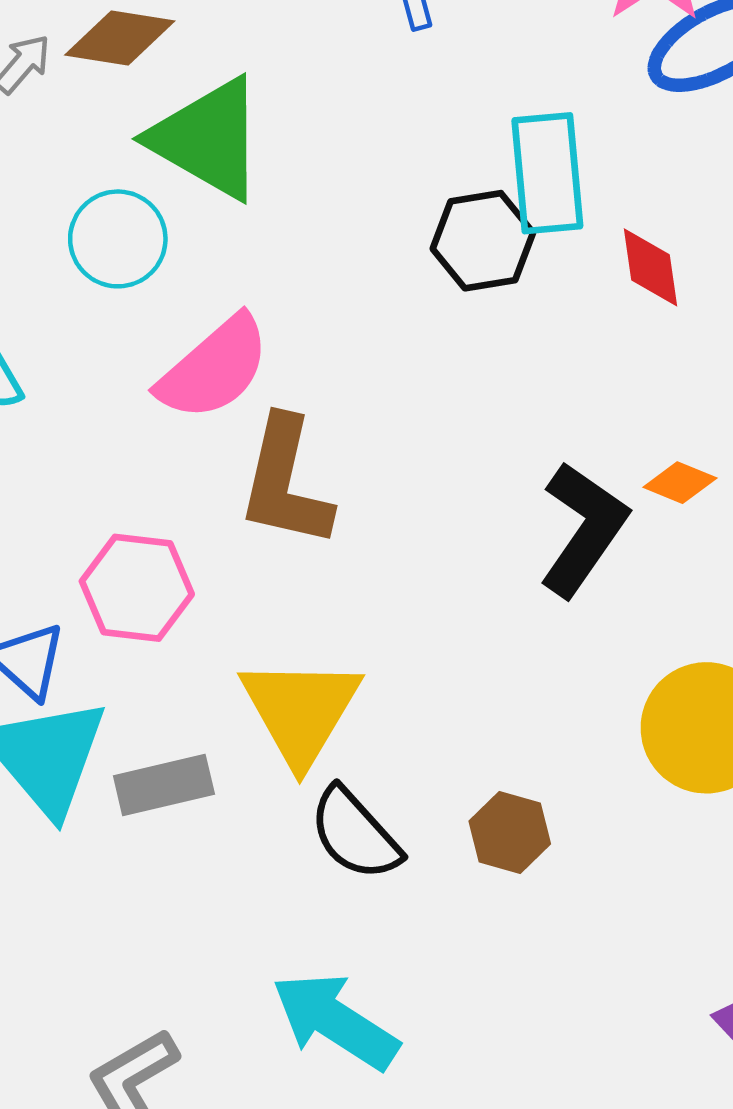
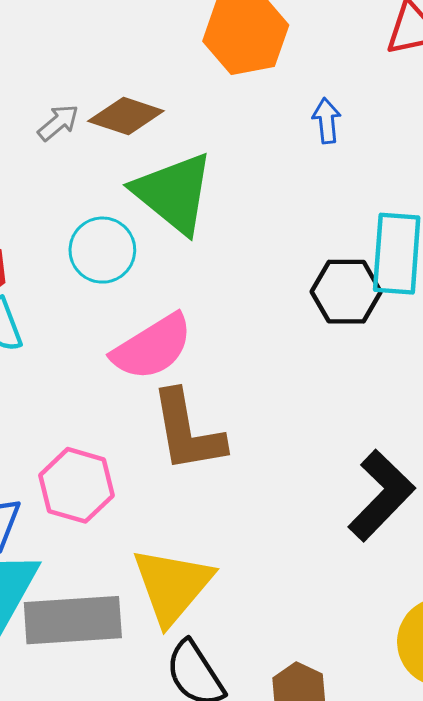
brown L-shape: (285, 482) -> (187, 431), turned -32
gray rectangle: (164, 785) -> (73, 620), size x1.5

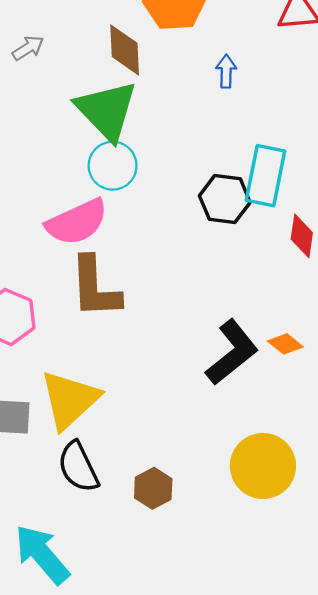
brown diamond: (126, 116) -> (125, 50), moved, turned 62
cyan circle: (102, 250) -> (113, 166), moved

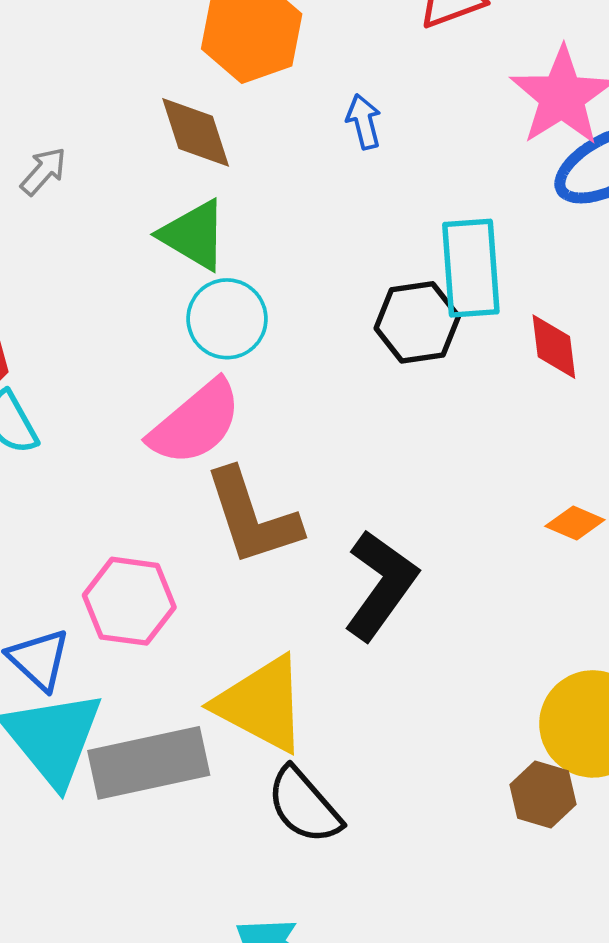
green triangle: (107, 110) -> (194, 235), size x0.7
black L-shape: (232, 352) -> (381, 585), moved
yellow triangle: (70, 400) -> (261, 704), turned -34
brown hexagon: (153, 488) -> (543, 794), moved

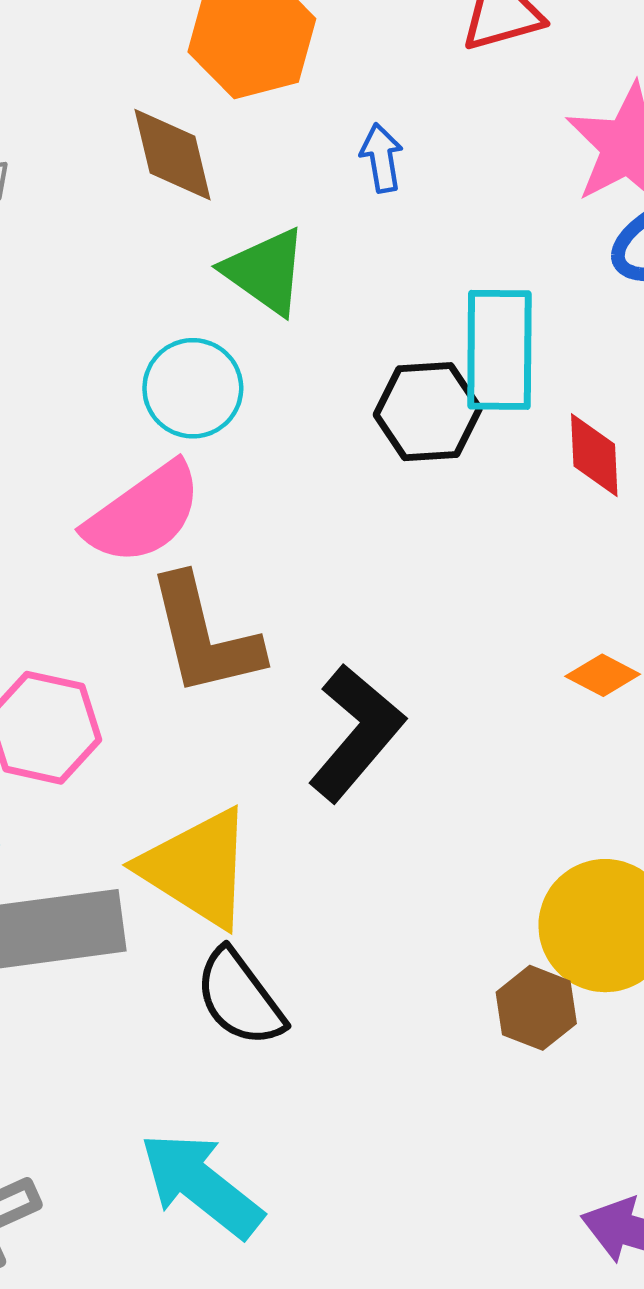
green triangle: (194, 235) -> (265, 271), moved

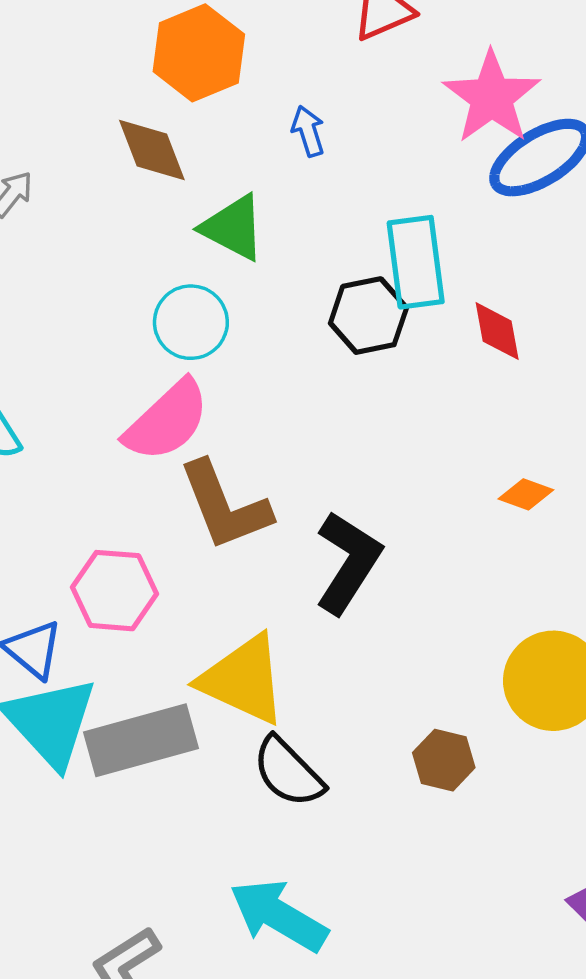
brown hexagon: (536, 1008) -> (444, 760), moved

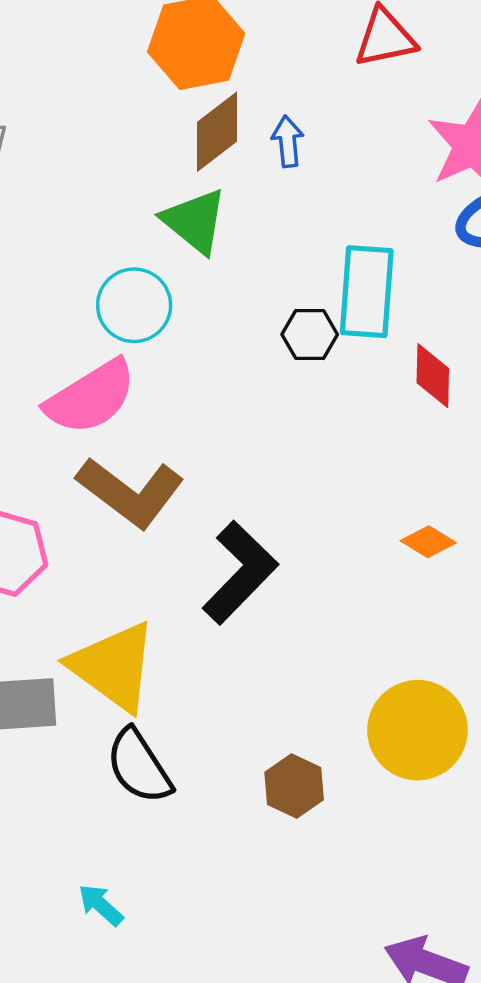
brown diamond: (152, 150) -> (217, 132), moved, turned 62
black hexagon: (368, 316) -> (310, 335), size x0.7
brown L-shape: (225, 506) -> (130, 492), turned -43
cyan arrow: (279, 915) -> (101, 905), size x0.5

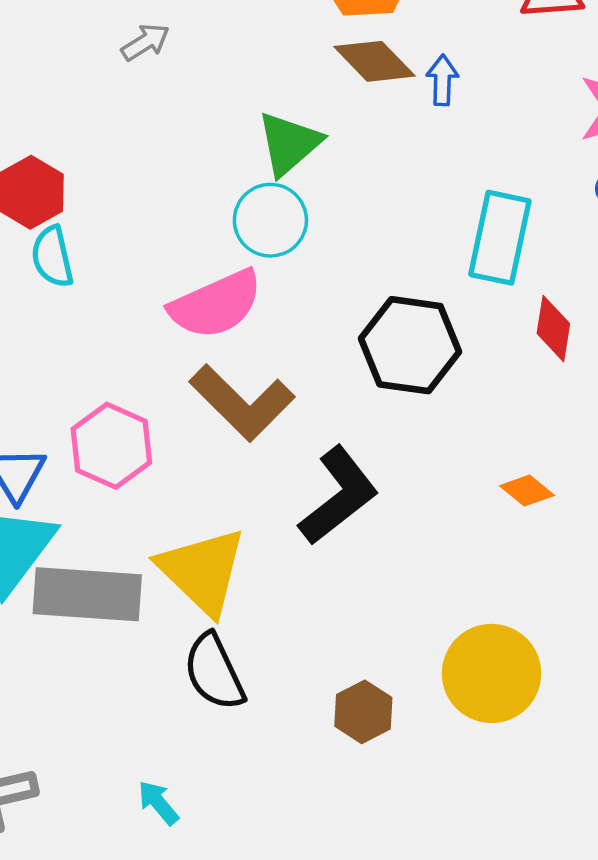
brown diamond: (217, 132) -> (374, 61), turned 76
green triangle: (195, 221) -> (289, 144), moved, turned 32
black hexagon: (310, 335) -> (410, 345), moved, size x1.8

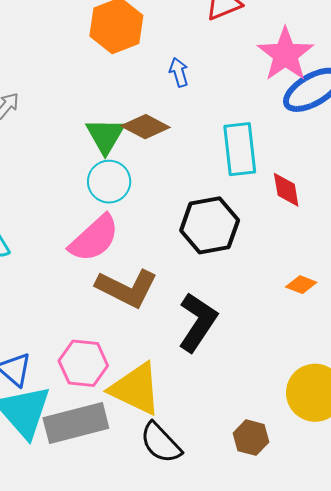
brown diamond: (374, 61) -> (145, 127), moved
pink hexagon: (111, 446) -> (83, 363), moved

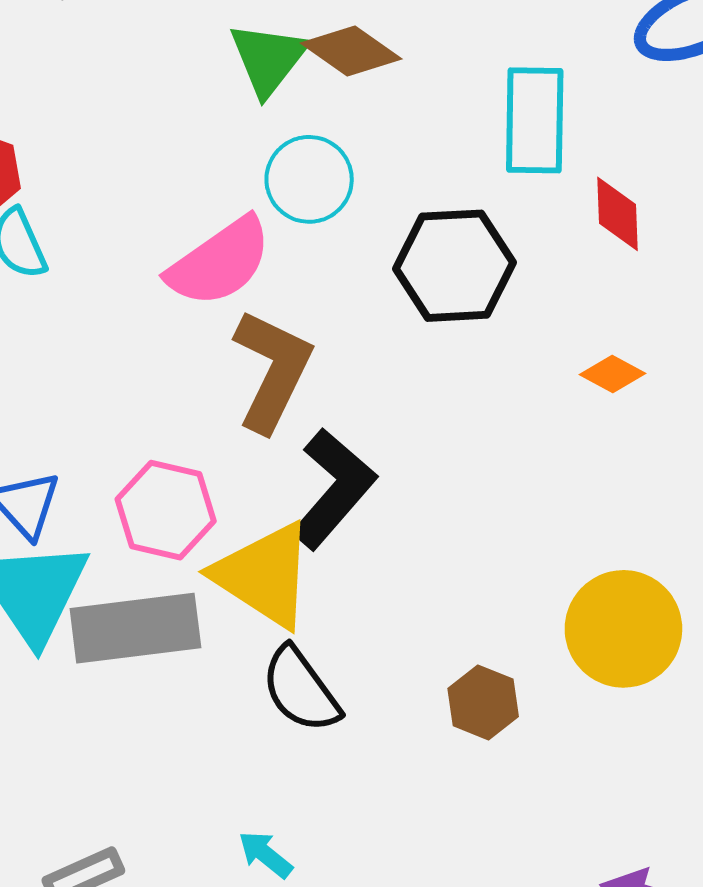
cyan circle: (109, 182) -> (309, 179), moved
orange diamond: (301, 285) -> (612, 374), moved
brown L-shape: (127, 288) -> (272, 370), turned -98
black L-shape: (198, 322) -> (333, 489), moved

